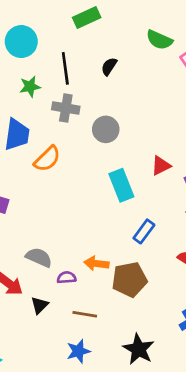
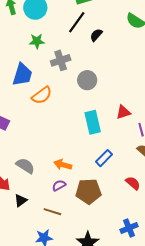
black line: (65, 68) -> (77, 22), moved, turned 35
gray cross: (66, 108) -> (61, 60), turned -36
orange arrow: (96, 264) -> (63, 165), moved
purple semicircle: (67, 278) -> (59, 185), moved, turned -32

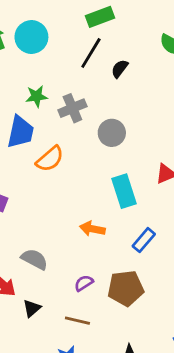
green star: (37, 41) -> (37, 96), moved
orange arrow: (63, 165) -> (92, 229), moved

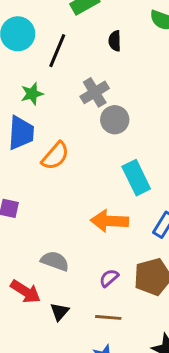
black line: (91, 53) -> (57, 51), moved
black semicircle: (120, 69) -> (115, 41), moved, turned -30
gray cross: (72, 108) -> (95, 92), moved
orange arrow: (92, 229) -> (110, 221), size x1.4

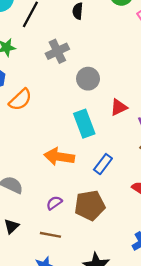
gray circle: (115, 120) -> (88, 79), moved

